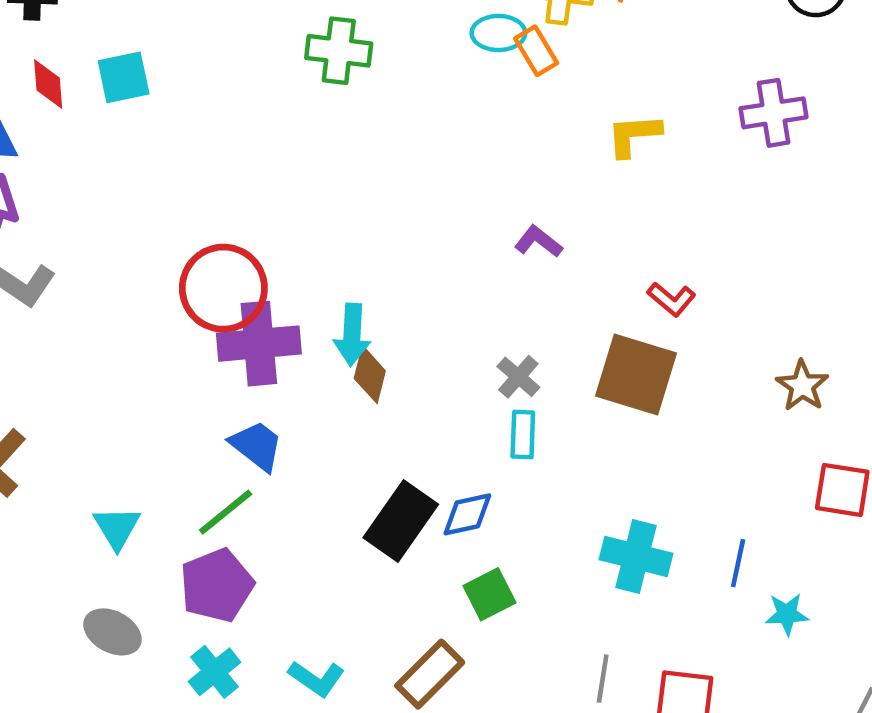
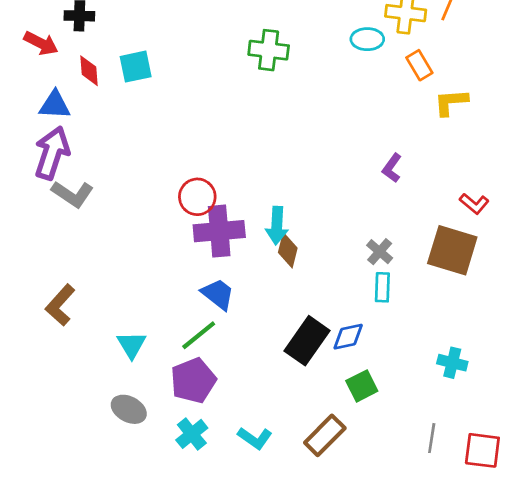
orange rectangle: (536, 51) -> (419, 65), moved
purple L-shape: (538, 242) -> (392, 168), turned -92
red circle: (223, 288) -> (197, 197), size x0.7
cyan cross: (636, 557) -> (452, 363), size x0.7

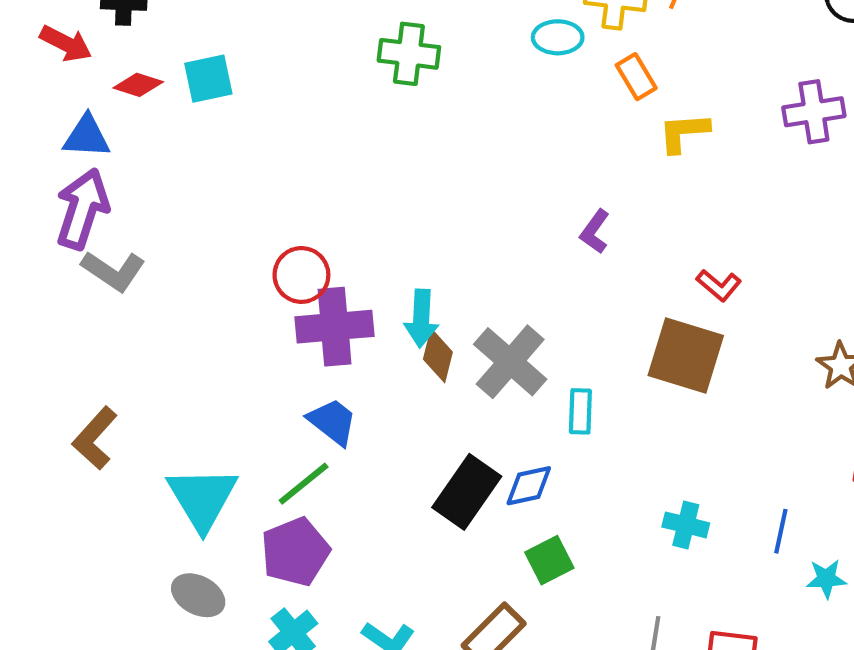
red diamond: (89, 71) -> (138, 85), turned -68
gray cross: (380, 252) -> (510, 362), moved, size x1.8
cyan triangle: (131, 345) -> (202, 498), size x1.6

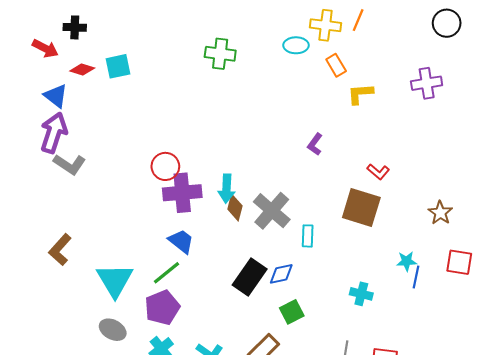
blue triangle: (87, 137) -> (56, 96), turned 35
blue line: (781, 531) -> (416, 277), moved
cyan star: (826, 579) -> (407, 261), moved

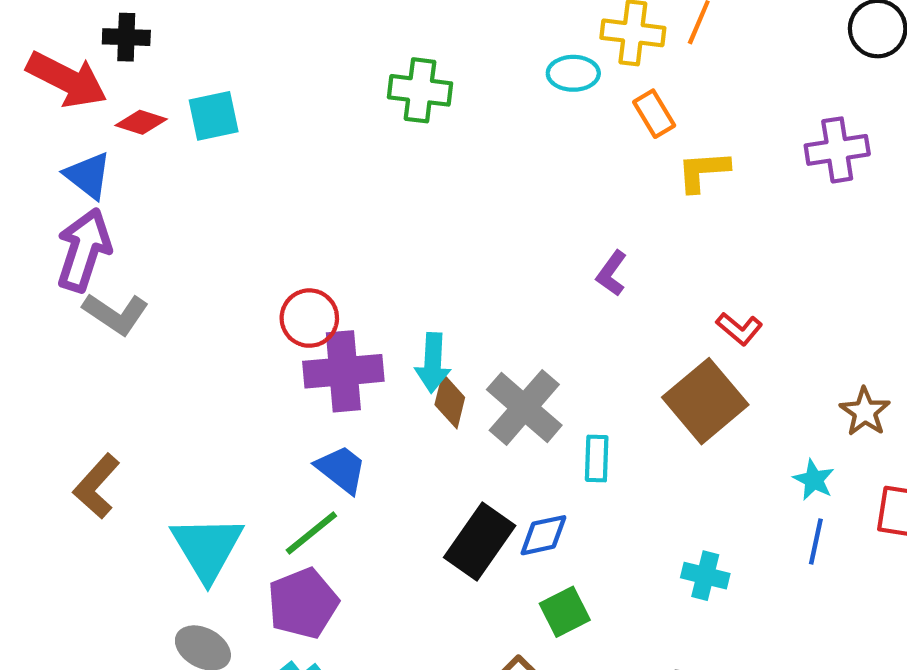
red arrow: (45, 48) -> (67, 80), size x1.5
brown square: (361, 207) -> (705, 401), turned 33
cyan star: (407, 261) -> (814, 480), moved, turned 30

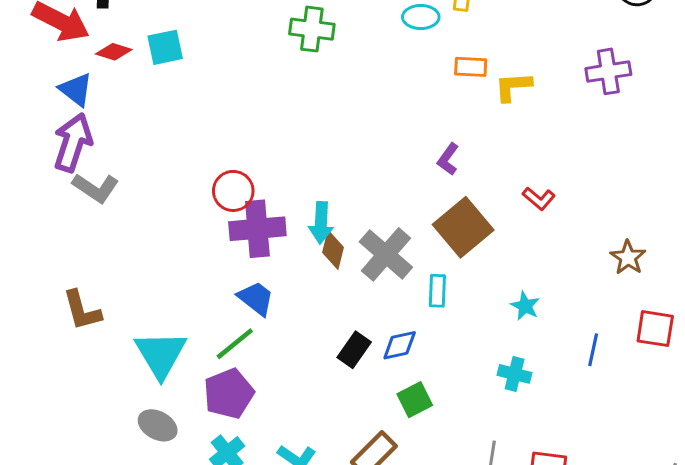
orange rectangle: (654, 114) -> (471, 67), moved, turned -56
brown square: (705, 401) -> (463, 227), moved
cyan star: (814, 480) -> (525, 306), moved
brown L-shape: (97, 486) -> (82, 310), turned -57
black rectangle: (480, 542) -> (354, 350), size x0.7

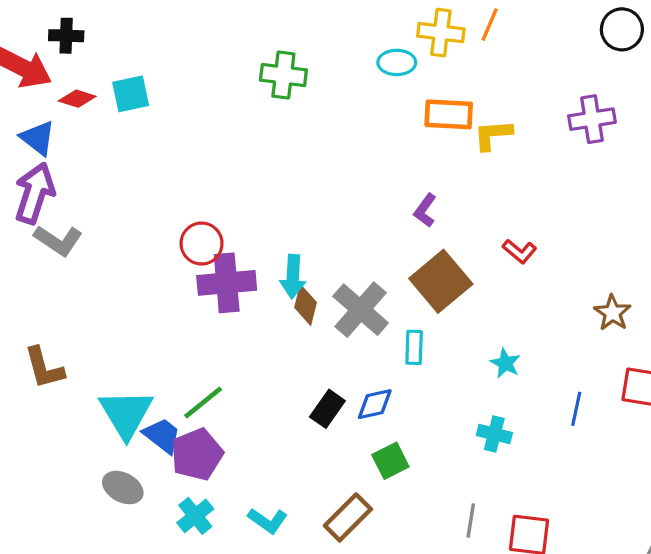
orange rectangle: (471, 67) -> (449, 114), size x1.4
blue trapezoid: (256, 298) -> (162, 436), moved

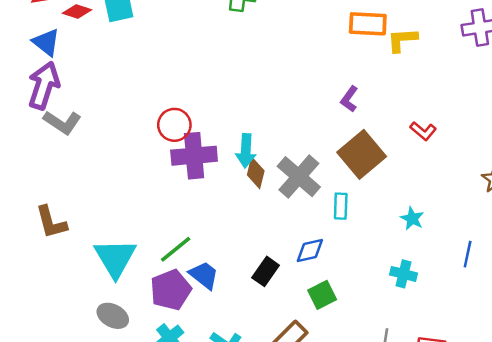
black rectangle: (327, 409) -> (266, 271), moved
blue trapezoid: (162, 436) -> (204, 275), moved

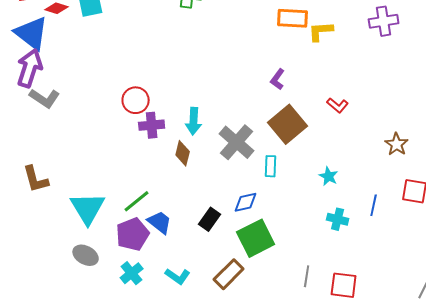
blue triangle: (46, 42) -> (32, 33), size x1.5
purple cross: (194, 156) -> (152, 125), size x0.7
brown diamond: (256, 173) -> (183, 153), moved
cyan cross: (404, 274) -> (338, 219), moved
green square: (322, 295) -> (256, 238), size x1.6

